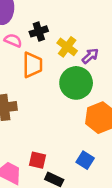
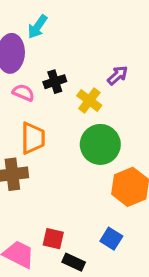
purple arrow: (90, 56) -> (118, 75), moved
orange trapezoid: (32, 65) -> (33, 138), moved

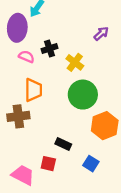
purple arrow: (118, 75) -> (101, 34), moved
black rectangle: (74, 262) -> (63, 144), moved

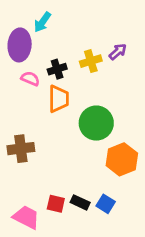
yellow cross: (75, 62) -> (91, 61), moved, turned 36
orange trapezoid: (33, 90) -> (59, 99), moved
black rectangle: (63, 144) -> (80, 202), moved

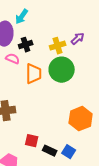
black cross: (57, 69) -> (26, 45), moved
green circle: (96, 123) -> (62, 70), moved
red square: (56, 204) -> (32, 141), moved

